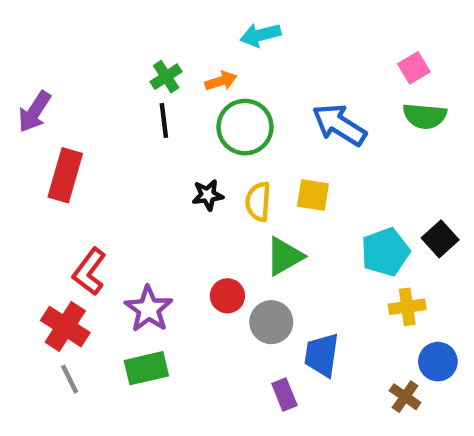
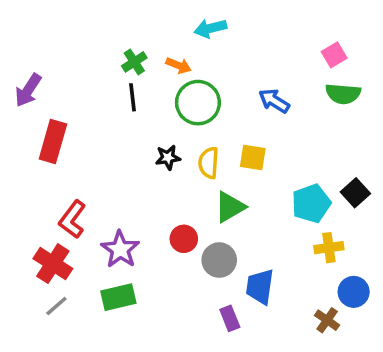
orange arrow: (221, 81) -> (178, 65), turned 40
blue arrow: (339, 125) -> (274, 101), size x0.7
gray line: (70, 379) -> (56, 306), turned 75

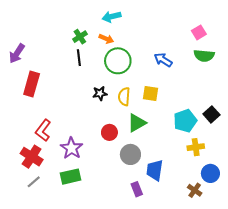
cyan arrow: (210, 28) -> (112, 17), moved
red circle: (184, 239) -> (109, 132), moved

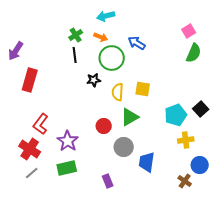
green semicircle: (204, 56) -> (194, 53), turned -72
blue arrow: (163, 60) -> (137, 43), moved
black star: (100, 93) -> (94, 80), moved
purple rectangle: (137, 189) -> (108, 181), moved

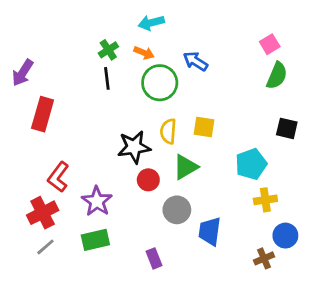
black star: (94, 80) -> (134, 147), moved, size x1.6
black square: (201, 109) -> (287, 128), moved, turned -35
red cross: (30, 149) -> (43, 213), turned 30
brown cross: (185, 181) -> (264, 258), turned 32

